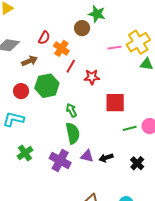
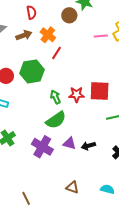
red semicircle: (44, 38) -> (31, 12), moved, turned -40
brown arrow: (30, 61) -> (24, 35), moved
red star: (92, 77) -> (77, 95), moved
green semicircle: (73, 133) -> (56, 120), turned 65

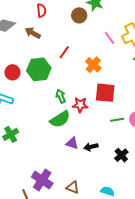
brown arrow: (24, 35) -> (33, 33), turned -133
orange cross: (48, 35) -> (93, 65), moved
pink line: (101, 36) -> (110, 38), turned 56
red star: (77, 95) -> (80, 105), moved
purple cross: (42, 147) -> (42, 180), moved

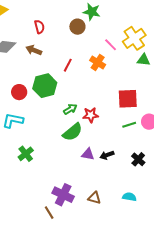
orange cross: (93, 65) -> (98, 62), moved
red square: (105, 93) -> (128, 99), moved
green arrow: (61, 96) -> (70, 109), turned 88

